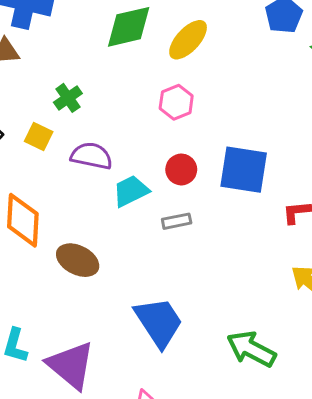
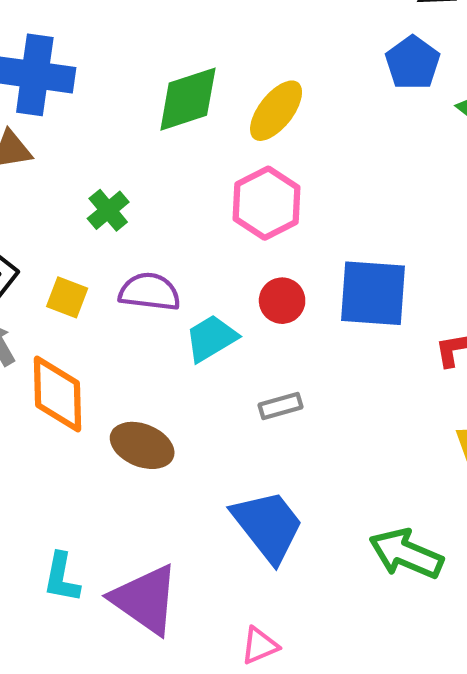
pink hexagon: (176, 102) -> (267, 203), size x1.4
yellow square: (39, 137) -> (67, 297), moved
gray rectangle: (177, 221) -> (281, 406), moved

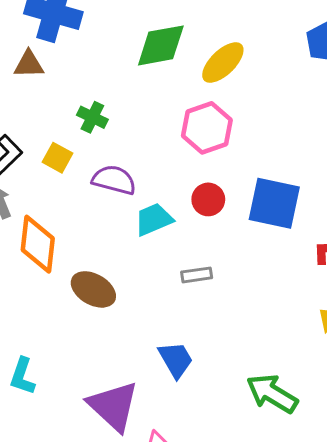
green cross: (108, 210) -> (92, 117), turned -32
yellow square: (67, 297) -> (57, 158), moved
blue trapezoid: (268, 526) -> (176, 360), size x0.7
purple triangle: (145, 599) -> (113, 406), moved

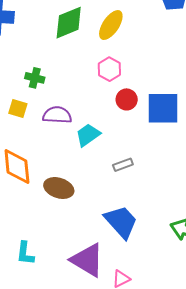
pink hexagon: (207, 128) -> (109, 69), size x0.7
red circle: (208, 199) -> (127, 99), moved
blue trapezoid: (176, 360) -> (121, 222), size x1.4

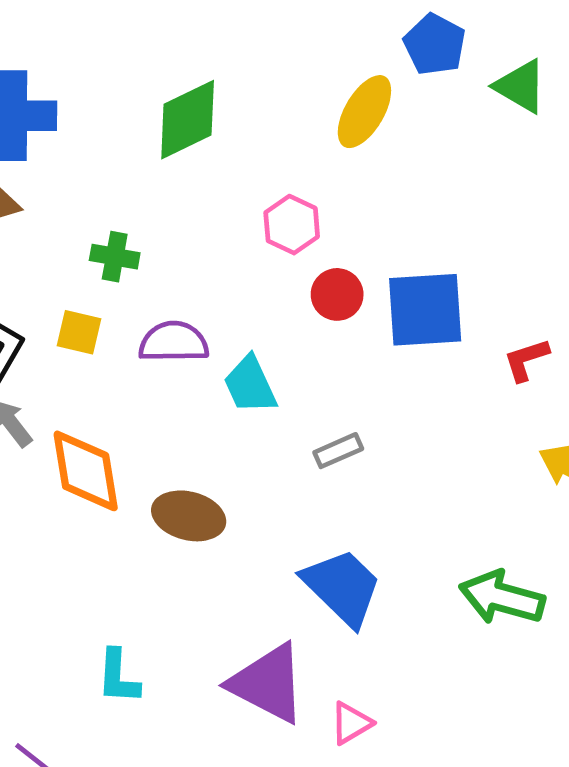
yellow ellipse: (111, 25) -> (364, 112), moved
cyan trapezoid: (88, 135) -> (250, 385), turned -76

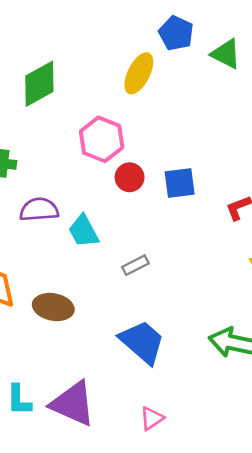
pink hexagon: (292, 225) -> (102, 139), size x1.4
blue square: (425, 310) -> (180, 183), size x0.7
purple triangle: (268, 683) -> (73, 404), moved

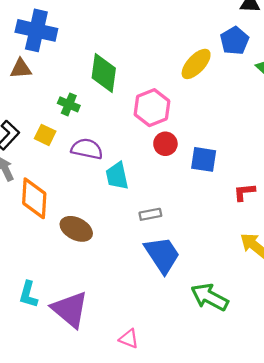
green diamond: (39, 84) -> (104, 73), moved, turned -69
blue trapezoid: (142, 342) -> (162, 255), moved
pink triangle: (152, 418) -> (129, 339), turned 40

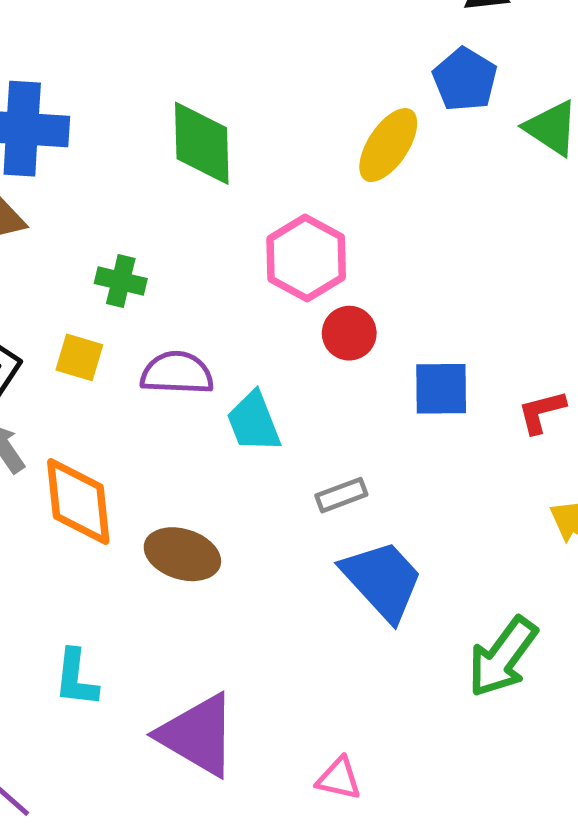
green diamond: (104, 73) -> (202, 143), moved
blue square: (204, 159) -> (441, 389), moved
cyan L-shape: (28, 294) -> (76, 678), moved
green arrow: (209, 297) -> (503, 657), turned -72

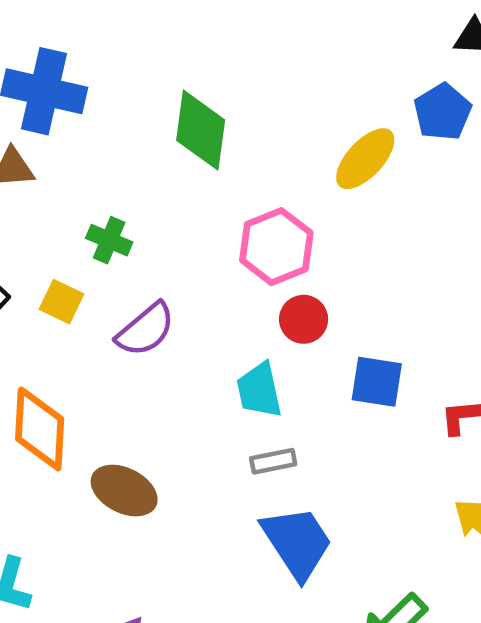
purple semicircle: (177, 373) -> (146, 330), turned 128
cyan trapezoid: (254, 422) -> (259, 390), moved

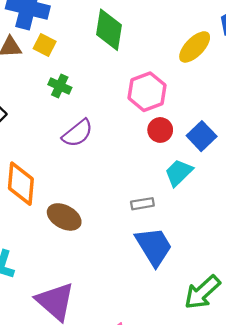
yellow square: (62, 302) -> (45, 45), moved
blue square: (377, 382) -> (202, 136), moved, turned 36
cyan trapezoid: (259, 390) -> (179, 173), moved, turned 56

